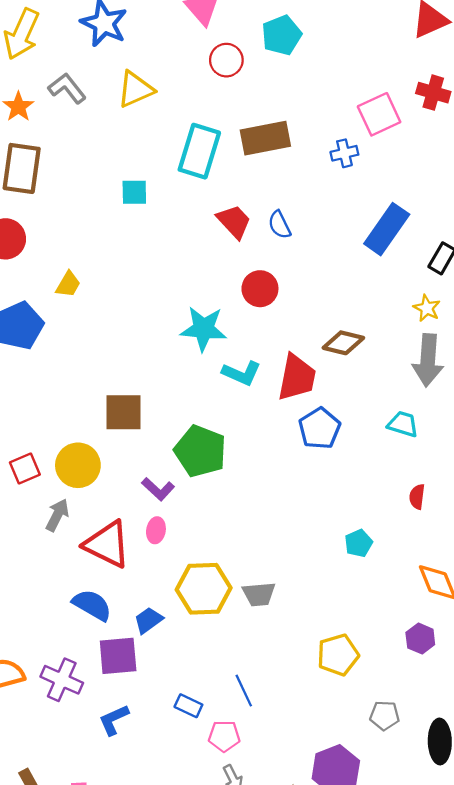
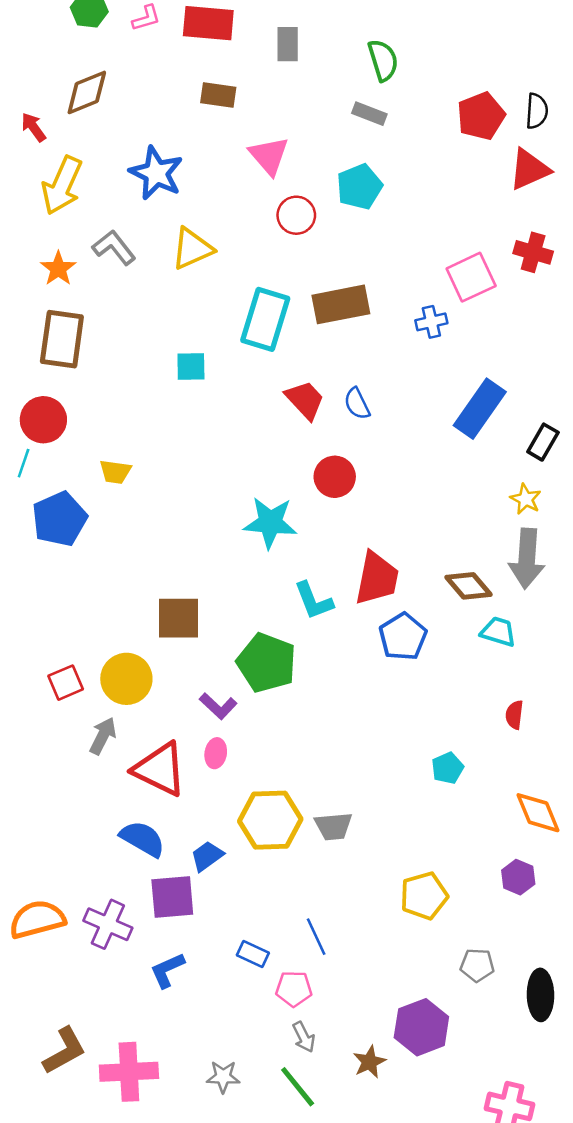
yellow trapezoid: (68, 284) -> (115, 472), turned 68
brown diamond: (343, 343) -> (469, 586), moved, turned 36
cyan L-shape: (242, 373) -> (314, 601), moved, turned 45

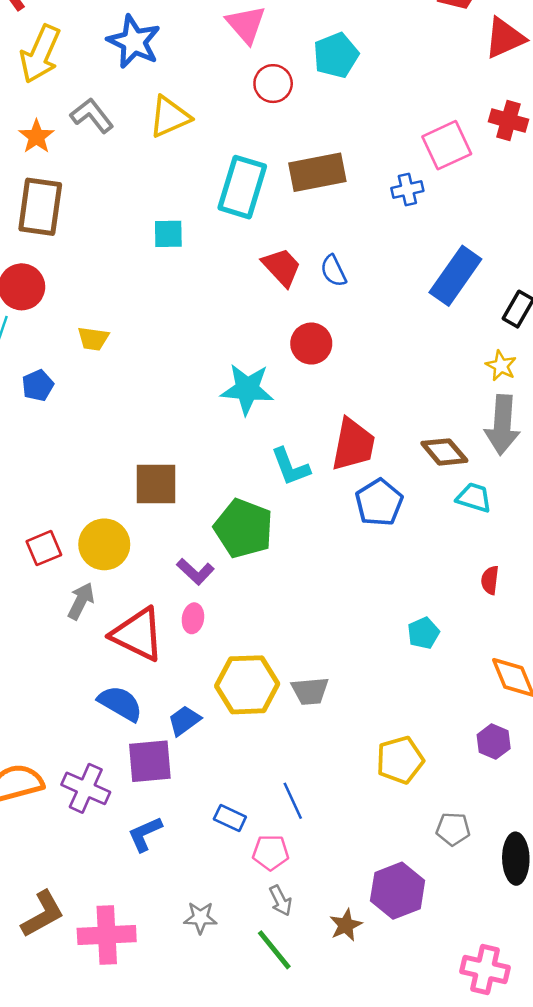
blue pentagon: (60, 519) -> (38, 385), size x0.6
gray star: (223, 1077) -> (200, 918), moved

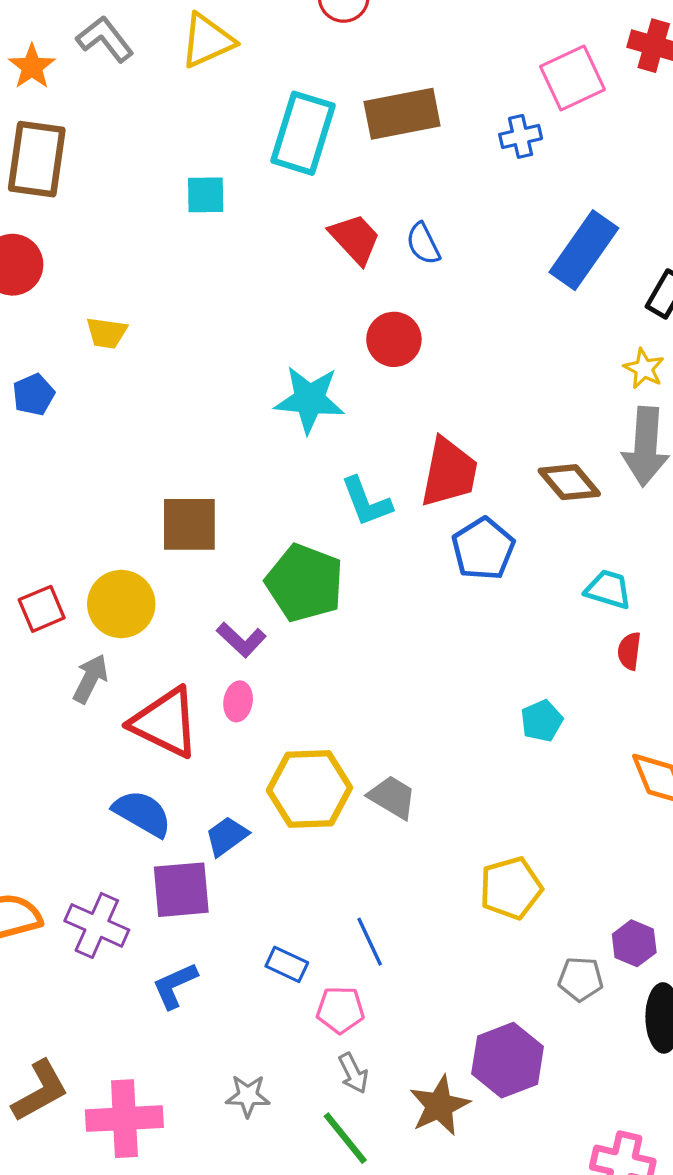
cyan trapezoid: (474, 498) -> (608, 589), moved
gray trapezoid: (310, 691) -> (392, 797), turned -144
purple hexagon: (494, 742) -> (634, 943), moved
brown star: (346, 925) -> (439, 1106), size x1.4

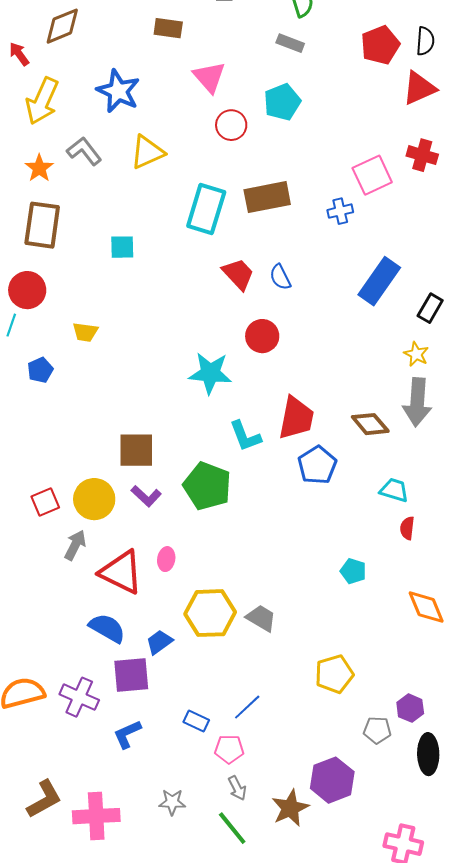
cyan square: (206, 195) -> (122, 247), moved
purple L-shape: (241, 640) -> (146, 496), moved
cyan pentagon: (542, 721) -> (353, 571), turned -30
blue line: (370, 942) -> (247, 707), turned 72

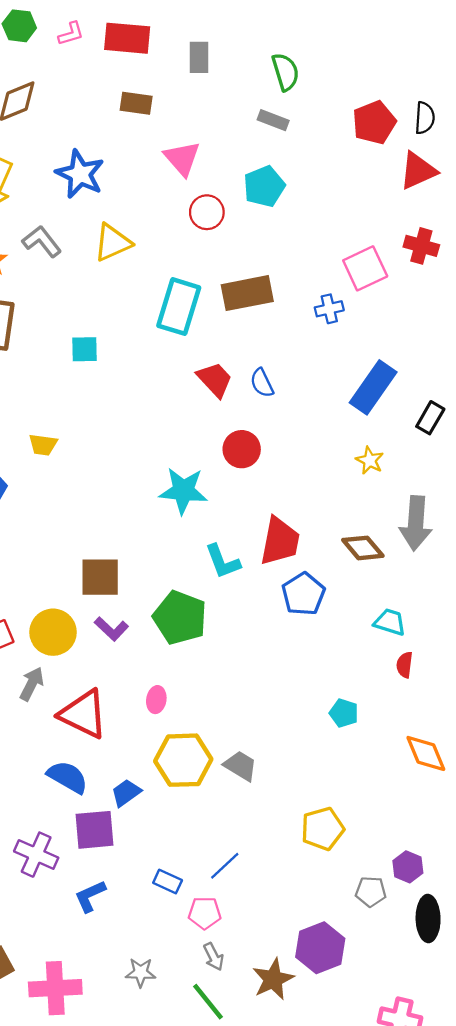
yellow star: (416, 354) -> (370, 460), moved
pink ellipse: (166, 559) -> (156, 700), moved

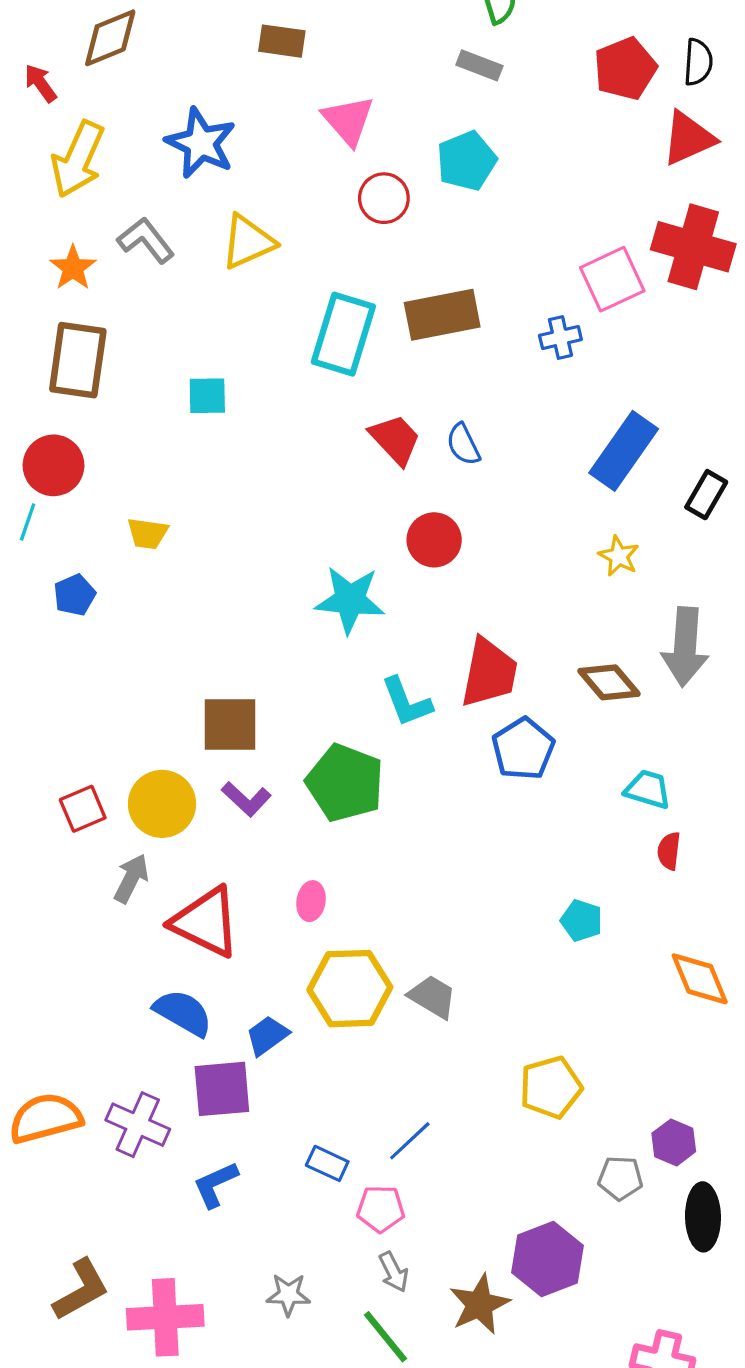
red cross: (421, 246) -> (693, 247), size x1.6

